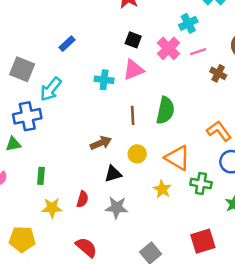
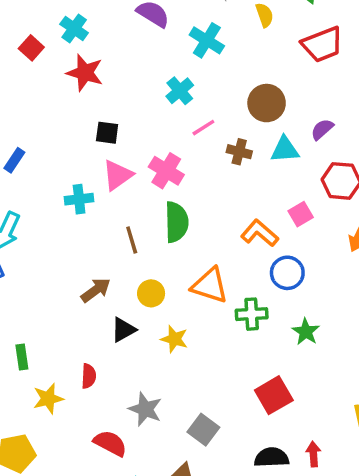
pink cross: (168, 48) -> (166, 171), moved
yellow star: (162, 189) -> (174, 339), moved
gray star: (117, 208) -> (145, 409), moved, turned 30

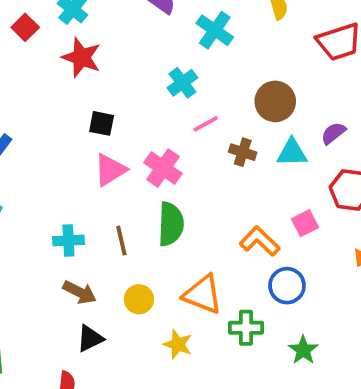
cyan cross: (79, 199) -> (68, 240), moved
brown arrow: (96, 290) -> (80, 292), turned 60
black triangle: (123, 330) -> (90, 338), moved
yellow star: (174, 339) -> (178, 344), moved

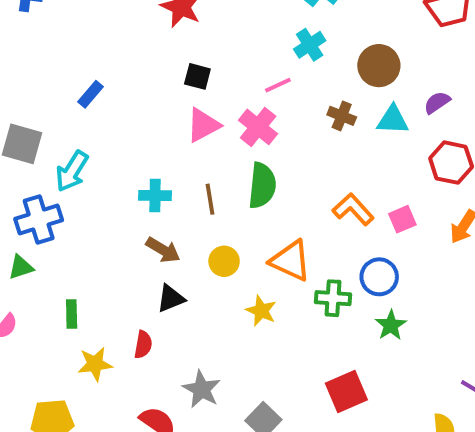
cyan cross: (182, 83) -> (310, 45), moved
pink line: (206, 124) -> (278, 85), moved
pink square: (305, 223) -> (402, 219), moved
blue circle: (287, 286) -> (379, 277), moved

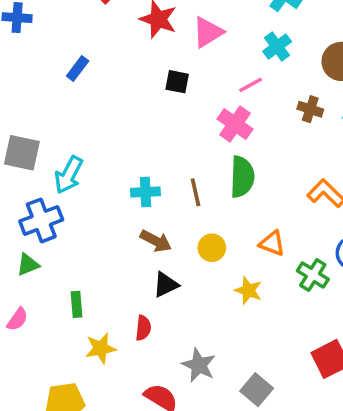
blue rectangle: (91, 94) -> (78, 69), moved
pink triangle: (203, 125) -> (208, 32), moved
orange triangle: (291, 261) -> (272, 243), size x0.7
green cross: (333, 298) -> (313, 275), turned 32

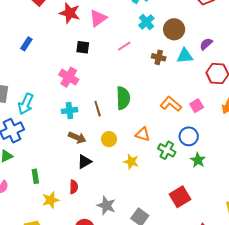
cyan cross: (277, 47) -> (146, 22), moved
pink cross: (235, 124) -> (69, 77), moved

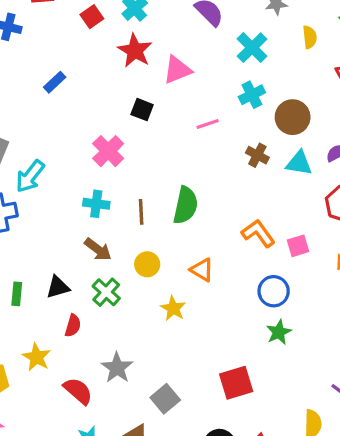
green cross: (167, 150) -> (106, 292), moved
black triangle: (84, 162) -> (58, 287), moved
yellow star: (51, 200) -> (37, 357), moved, turned 30

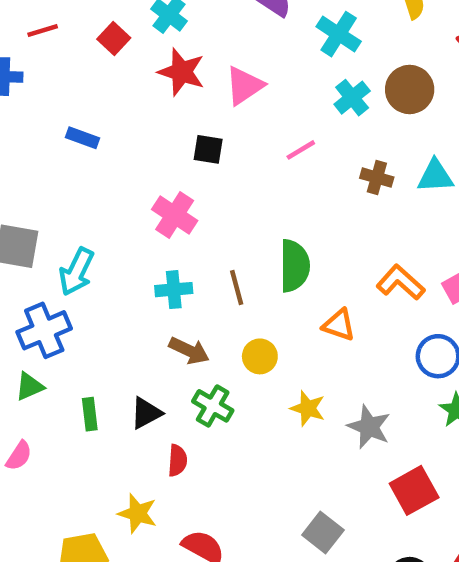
blue rectangle: (55, 82) -> (82, 138), turned 75
brown circle: (293, 117) -> (410, 89), moved
orange triangle: (202, 270) -> (339, 325), moved
green rectangle: (17, 294) -> (90, 414), moved
gray star: (117, 368) -> (369, 427), moved

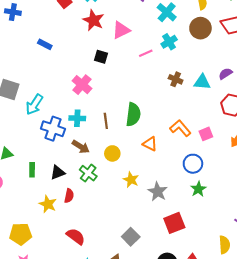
brown circle: (410, 89) -> (200, 28), moved
pink line: (301, 150) -> (146, 53), moved
blue cross: (44, 330) -> (53, 129), moved, turned 35
yellow star: (138, 513) -> (48, 204), moved

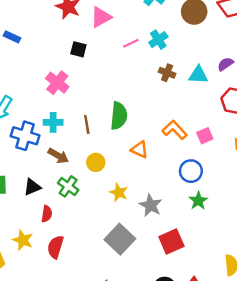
cyan cross: (169, 42) -> (158, 40), moved
yellow star: (48, 204) -> (23, 240), moved
red semicircle: (76, 236) -> (55, 247), moved, turned -108
gray square: (131, 237) -> (120, 239), moved, size x1.4

